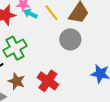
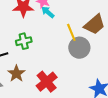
yellow line: (51, 13) -> (71, 32), moved
green cross: (15, 48) -> (24, 41), size x0.7

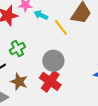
cyan arrow: (48, 12) -> (41, 15), moved
gray circle: (79, 48) -> (53, 61), moved

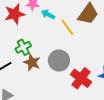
red cross: (50, 81) -> (81, 78), moved
brown star: (19, 82) -> (32, 62), moved

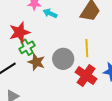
red star: (15, 14) -> (20, 32), moved
yellow line: (67, 27) -> (87, 48), moved, turned 36

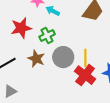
green cross: (27, 47) -> (47, 36), moved
yellow line: (87, 48) -> (85, 58), moved

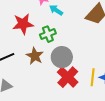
yellow line: (85, 58) -> (93, 77), moved
red cross: (85, 75) -> (68, 77), moved

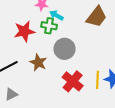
green cross: (48, 34) -> (49, 26), moved, turned 35
gray circle: (62, 57) -> (65, 49), moved

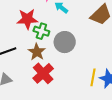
green cross: (49, 26) -> (41, 31), moved
red cross: (73, 81) -> (43, 73), moved

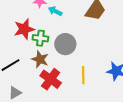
yellow line: (93, 77) -> (83, 75), moved

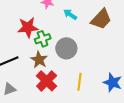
cyan arrow: (55, 11) -> (70, 14), moved
green cross: (40, 38) -> (43, 39), turned -35

